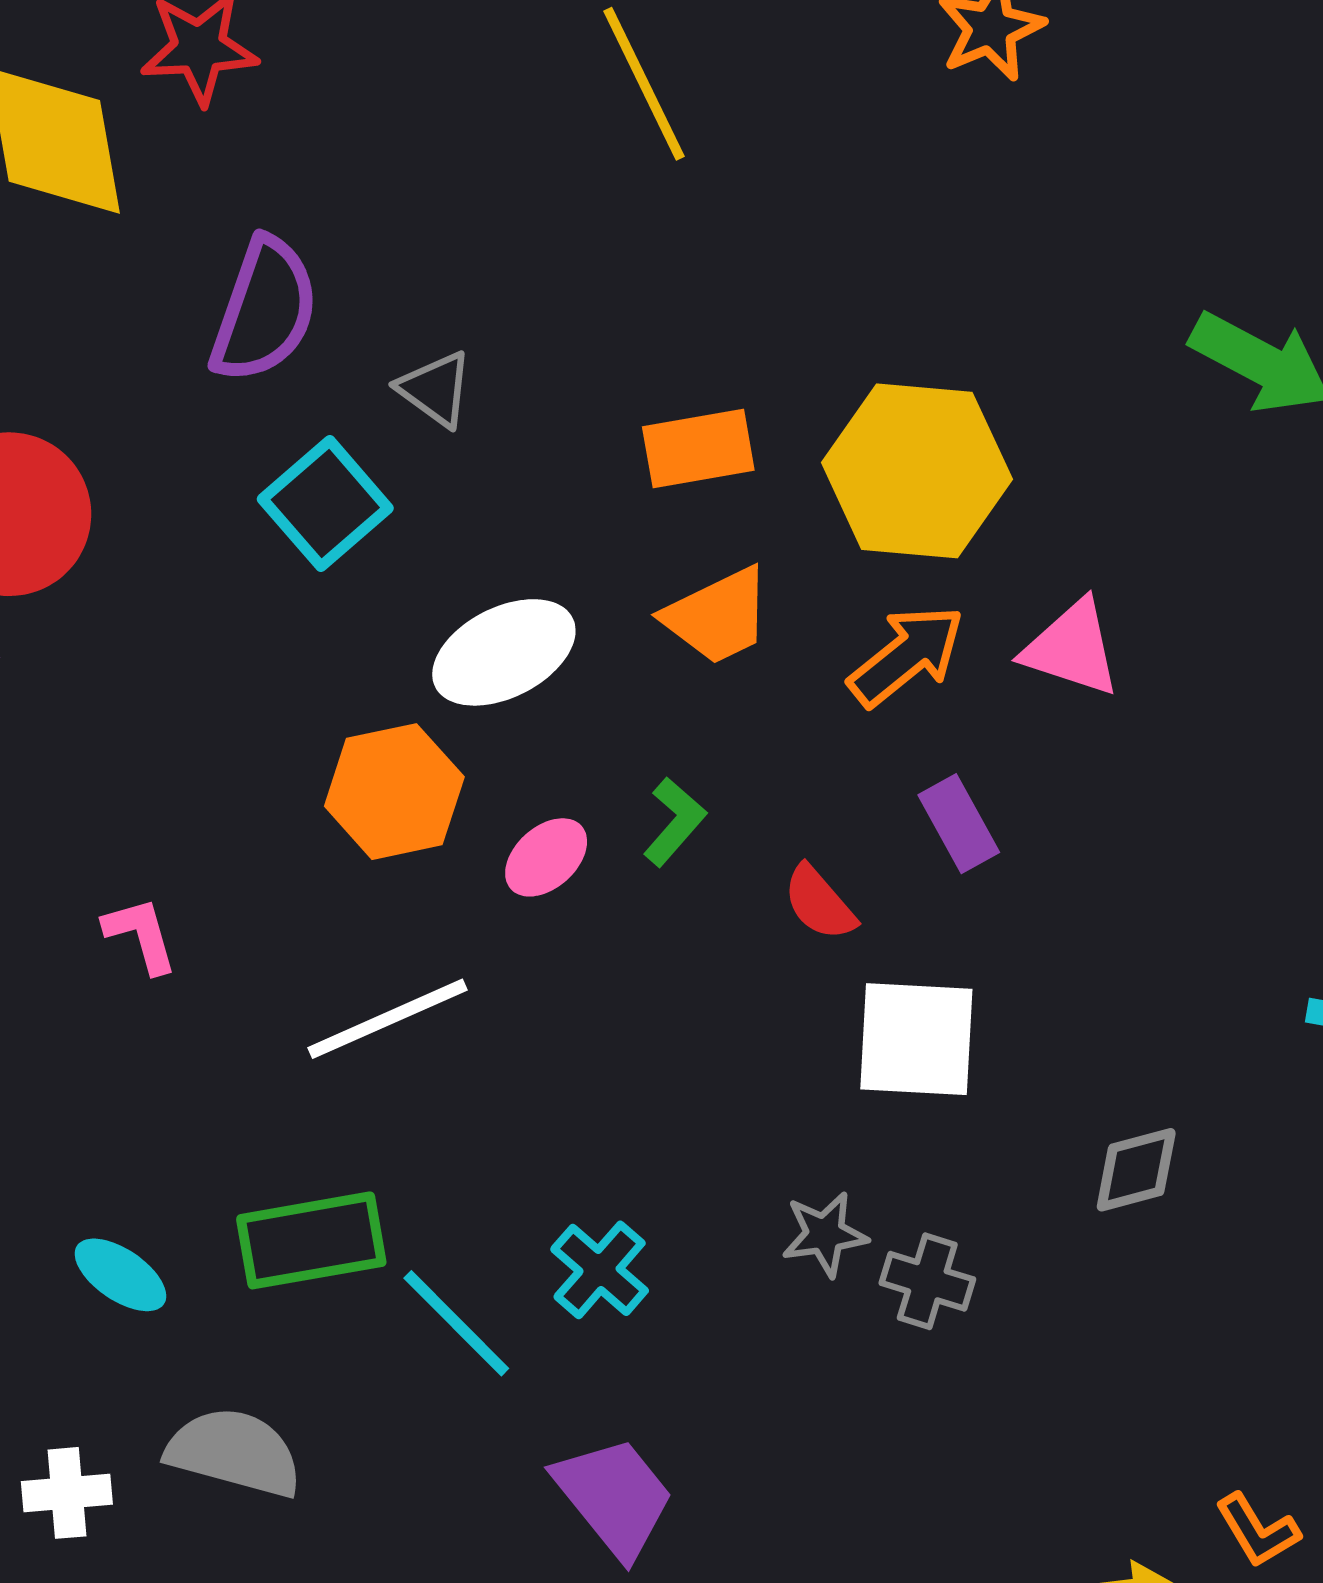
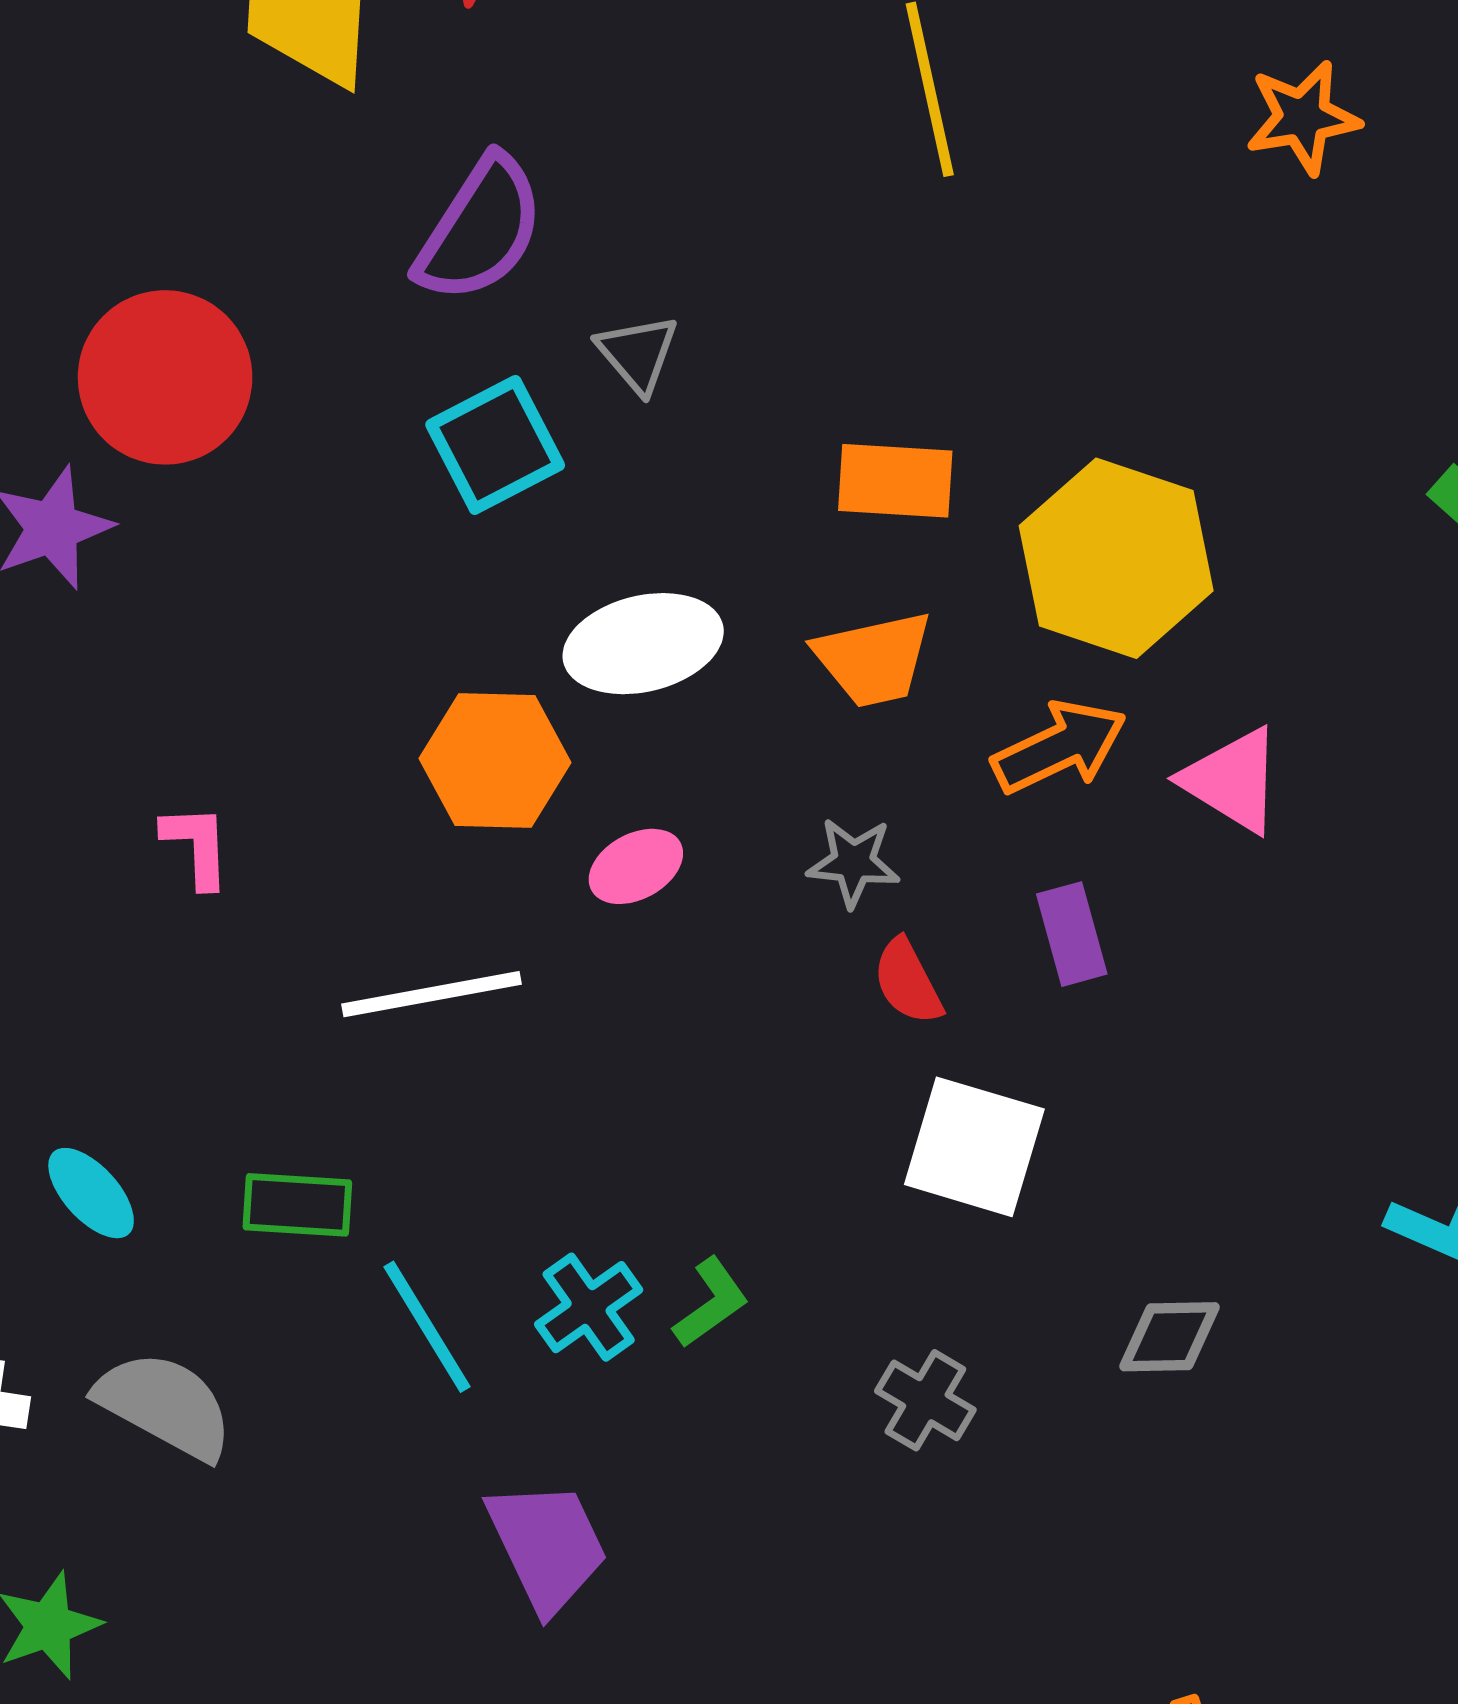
green L-shape: (674, 822) -> (711, 1303), moved
gray star: (825, 1234) -> (853, 862), moved
green rectangle: (311, 1240) -> (297, 1205), size x0.7

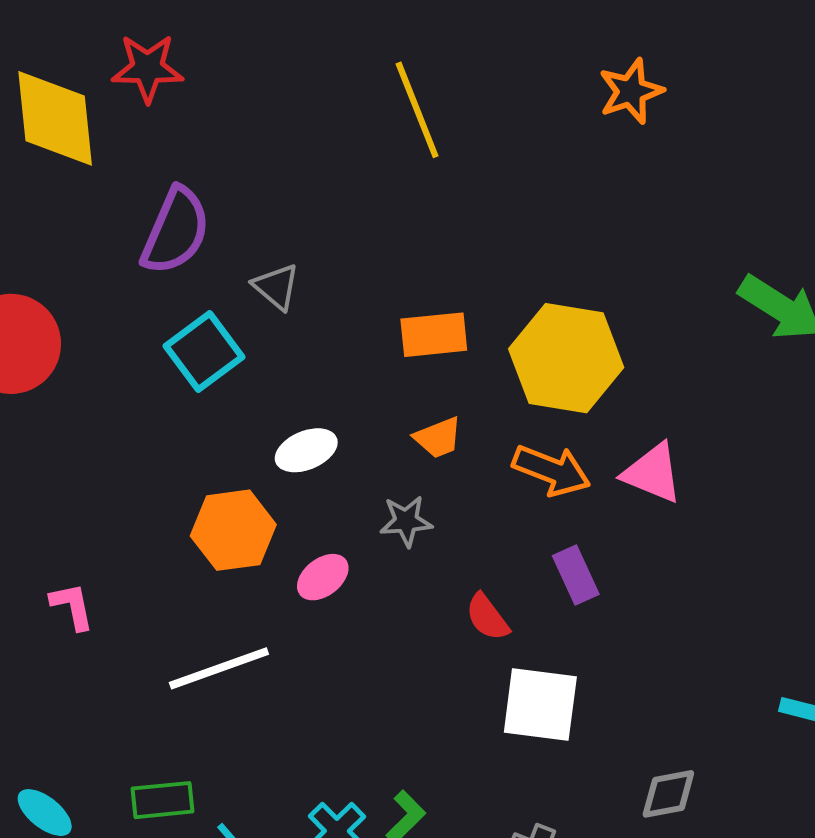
white ellipse: (643, 644) -> (306, 450), size x0.7
orange trapezoid: (874, 659) -> (438, 438), size x0.7
orange arrow: (1059, 747) -> (551, 470), turned 56
gray star: (853, 862) -> (406, 521), moved

